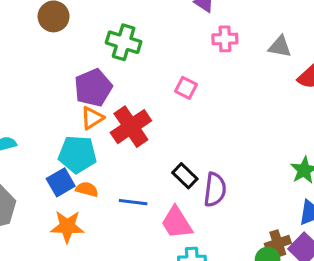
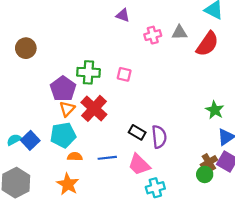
pink cross: (225, 39) -> (153, 35), moved
green cross: (124, 42) -> (88, 72), moved
blue square: (61, 182) -> (30, 140), moved
orange star: (67, 227) -> (68, 184), turned -30

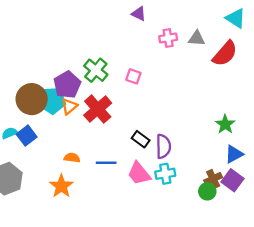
brown circle: (26, 48) -> (32, 99), moved, size x1.4
green cross: (88, 72) -> (96, 70), turned 30
cyan pentagon: (63, 135) -> (52, 100), moved
cyan cross: (155, 188) -> (165, 174), moved

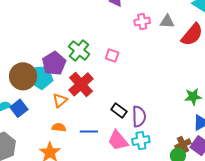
orange triangle: (69, 106) -> (60, 100), moved
green star: (225, 124) -> (193, 97), turned 30

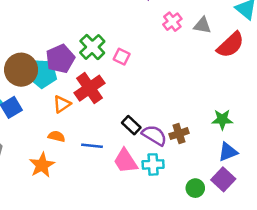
pink cross: (142, 22) -> (172, 22), turned -35
pink square: (112, 55) -> (122, 57), moved
purple semicircle: (139, 117) -> (154, 135), turned -65
brown cross: (183, 145) -> (179, 134), moved

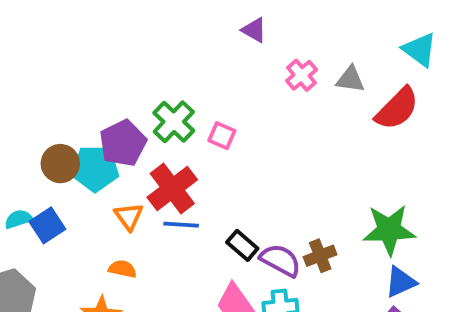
brown circle: (21, 70) -> (60, 164), size x0.7
orange triangle: (62, 104) -> (129, 216), turned -30
green star: (222, 119) -> (389, 230), size x1.5
blue line: (92, 146) -> (181, 225), moved

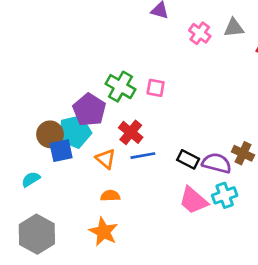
red cross: (172, 188) -> (131, 132), size x0.7
blue square: (47, 225) -> (61, 151), moved, turned 35
brown cross: (320, 256) -> (243, 153), turned -30

